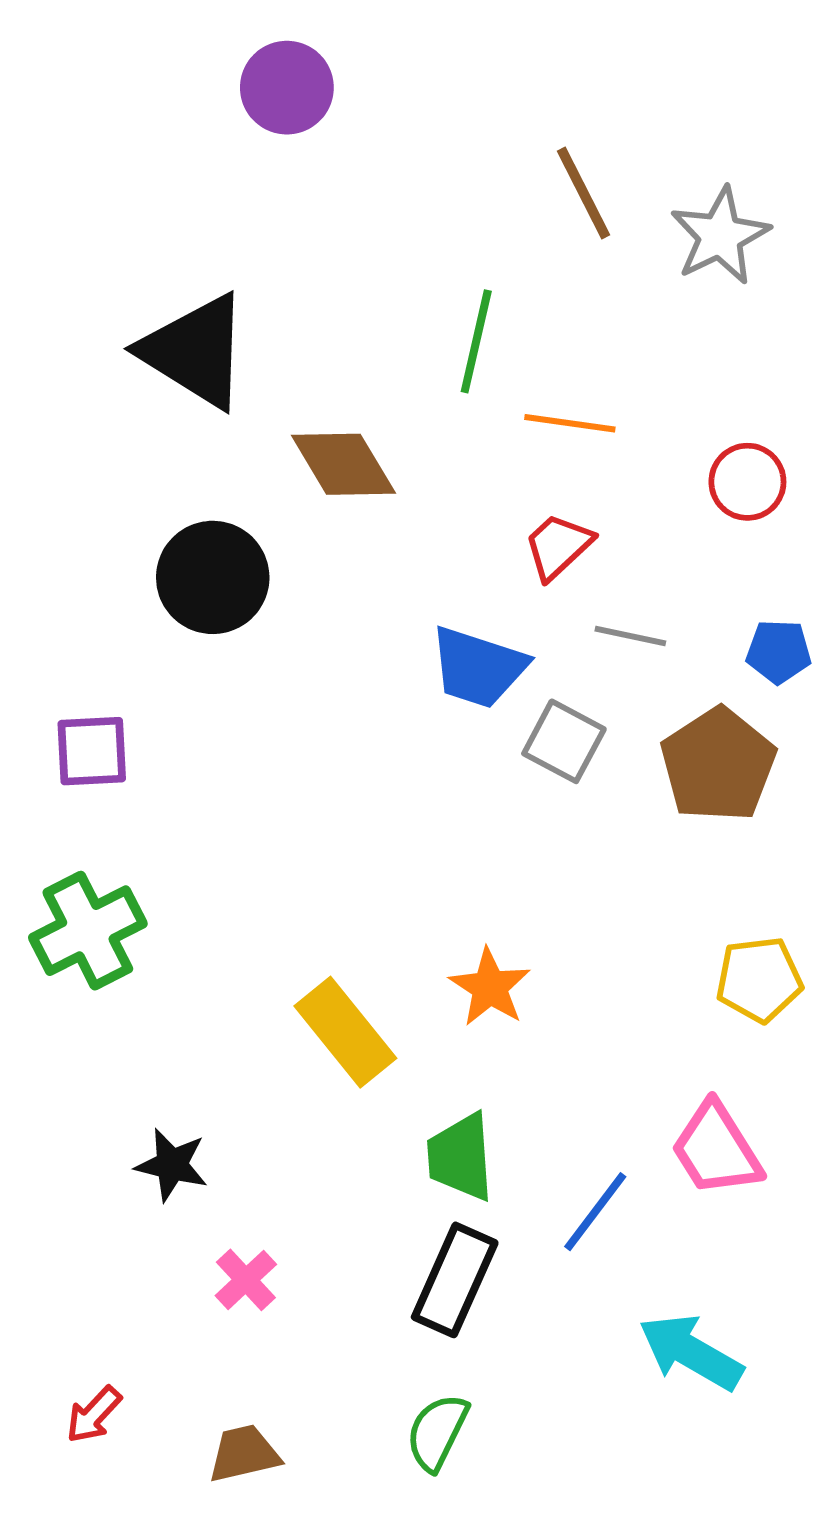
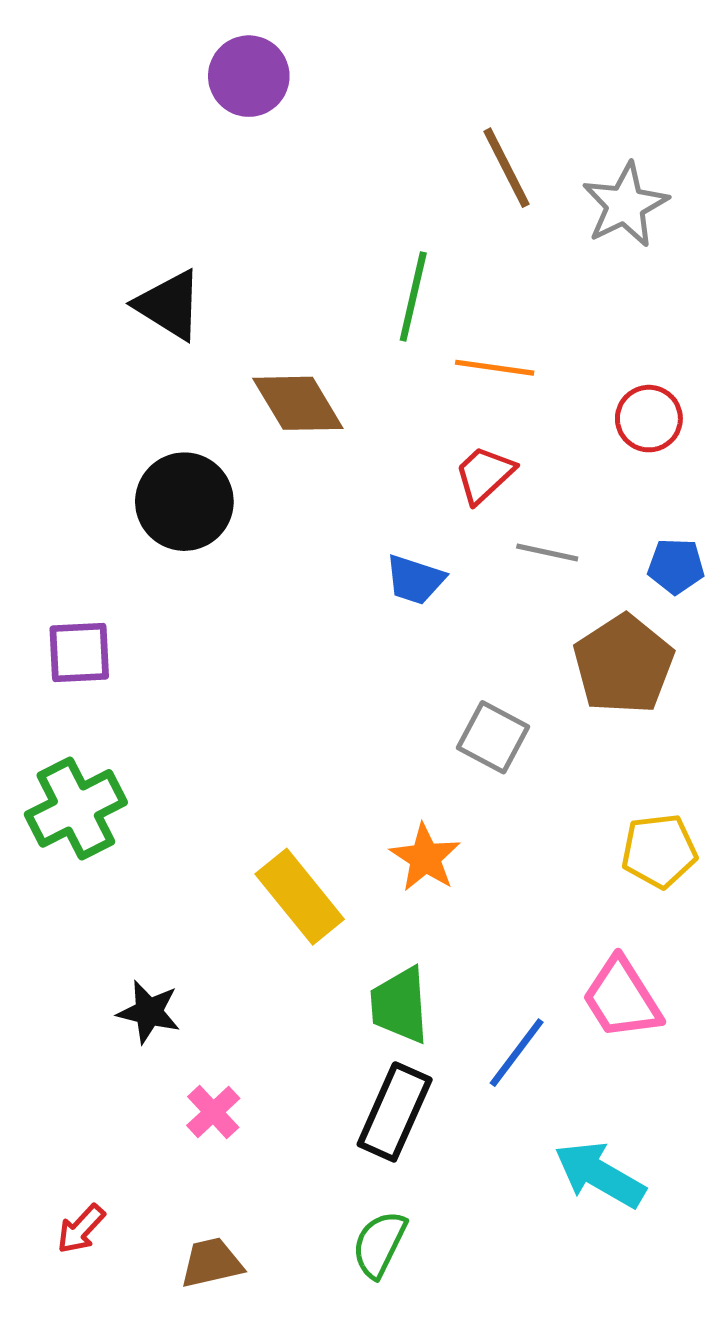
black triangle: (195, 351) -> (169, 305), size x0.7
blue trapezoid: (478, 667) -> (415, 580), size x0.7
gray square: (564, 741) -> (493, 737), moved

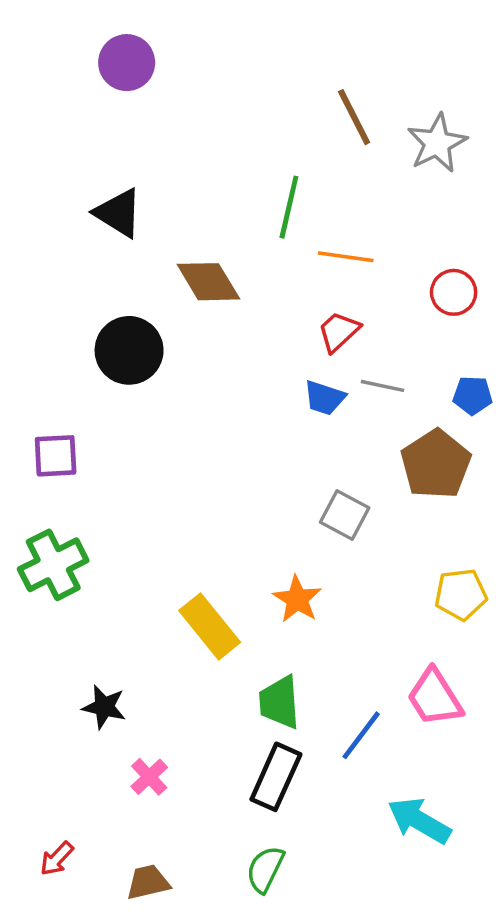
purple circle: (249, 76) -> (127, 63), moved
blue trapezoid: (415, 580) -> (324, 398), moved

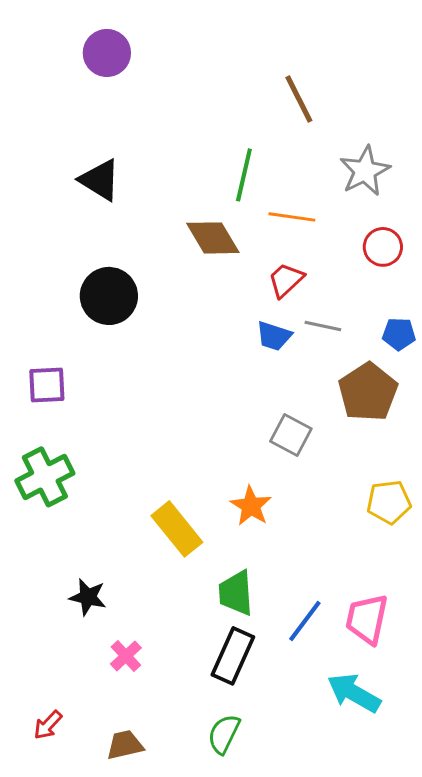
gray star: (437, 143) -> (365, 171), moved
brown diamond: (208, 282) -> (213, 238), moved
pink trapezoid: (435, 697) -> (367, 619), moved, turned 44

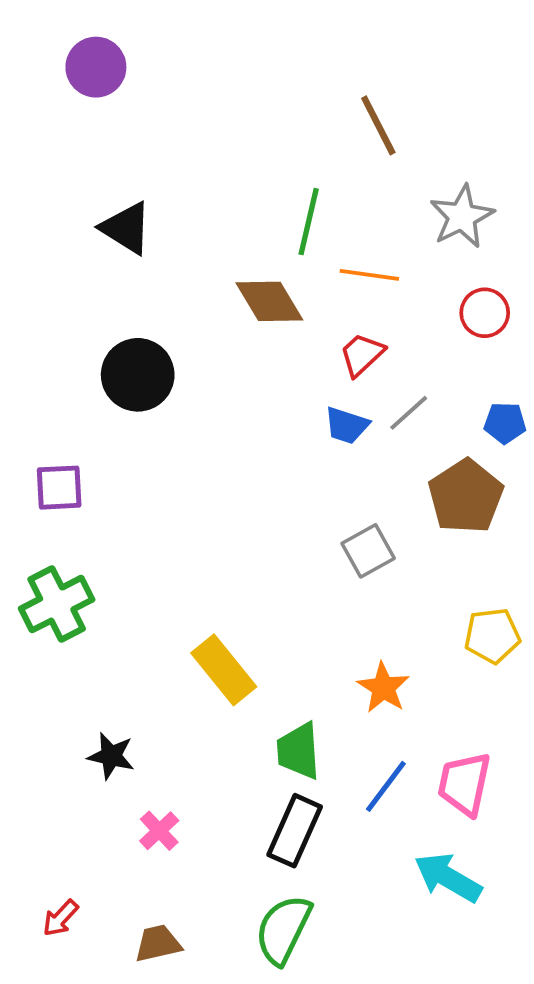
purple circle: (107, 53) -> (96, 67), moved
gray line: (323, 326) -> (409, 413), turned -54
gray square: (291, 435) -> (368, 551), turned 33
orange star: (251, 506) -> (383, 688), moved
green semicircle: (224, 734) -> (283, 929), size x1.4

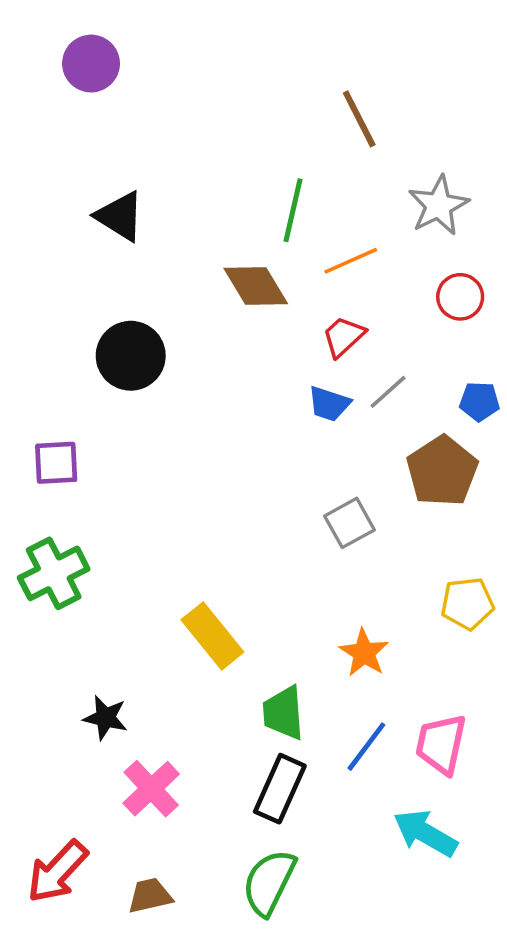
orange line: (369, 275) -> (351, 261), turned -32
pink cross: (159, 831) -> (151, 789), size x1.5
red arrow: (60, 918) -> (57, 872), size x1.8

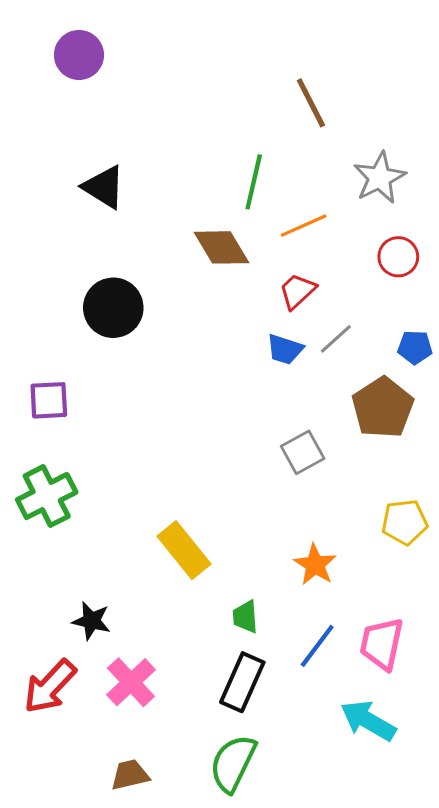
green trapezoid: (283, 713) -> (245, 617), size x0.7
red arrow: (57, 872) -> (50, 686), moved

